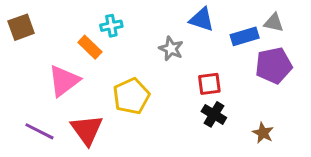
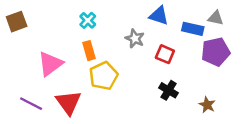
cyan cross: (111, 26) -> (88, 20), turned -35
blue rectangle: (245, 36) -> (193, 29), turned 30
orange rectangle: (90, 47) -> (89, 51), moved, turned 30
red square: (209, 84) -> (165, 54), moved, turned 30

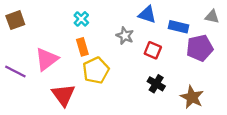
gray triangle: (216, 18) -> (212, 17), moved
purple line: (31, 104) -> (15, 71), moved
brown star: (207, 105) -> (192, 97), size x1.5

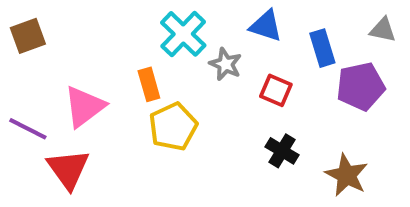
cyan cross: (81, 19) -> (183, 34), moved, size x1.6
blue rectangle: (179, 27) -> (322, 48), turned 60
red triangle: (63, 95) -> (68, 169), moved

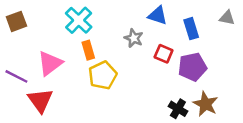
cyan cross: (183, 34) -> (79, 20), moved
purple pentagon: (361, 86) -> (192, 67), moved
black cross: (282, 151) -> (178, 109), moved

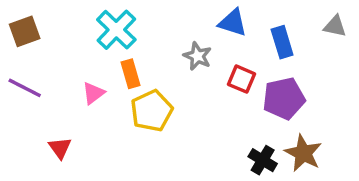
pink triangle: (50, 63) -> (93, 93), moved, size x0.6
purple line: (16, 76) -> (25, 88), moved
red triangle: (40, 100) -> (60, 148), size x0.6

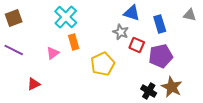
gray star: (197, 56) -> (121, 32), moved
yellow pentagon: (152, 111) -> (103, 64), moved
red triangle: (60, 148) -> (34, 84), turned 40

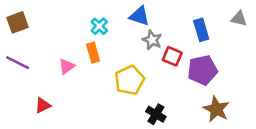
blue triangle: (132, 13) -> (140, 16), moved
cyan cross: (66, 17) -> (99, 26), moved, size x0.6
black cross: (149, 91) -> (156, 114), moved

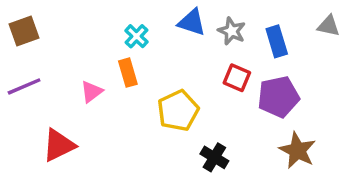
gray star: (152, 40) -> (232, 31), moved
purple line: (18, 63) -> (24, 86), turned -50
red triangle: (43, 105) -> (59, 145), size x1.5

